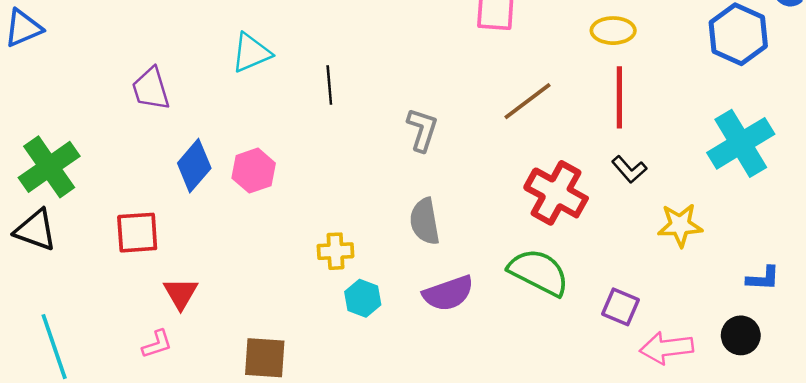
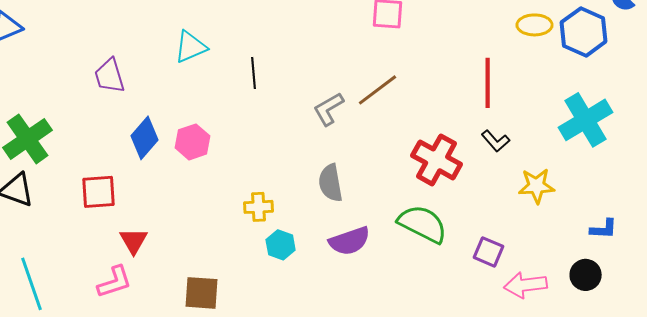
yellow ellipse: (613, 31) -> (535, 25), moved
brown line: (528, 101) -> (378, 90), moved
gray L-shape: (422, 130) -> (329, 109), turned -138
pink L-shape: (157, 344) -> (115, 282), size x1.4

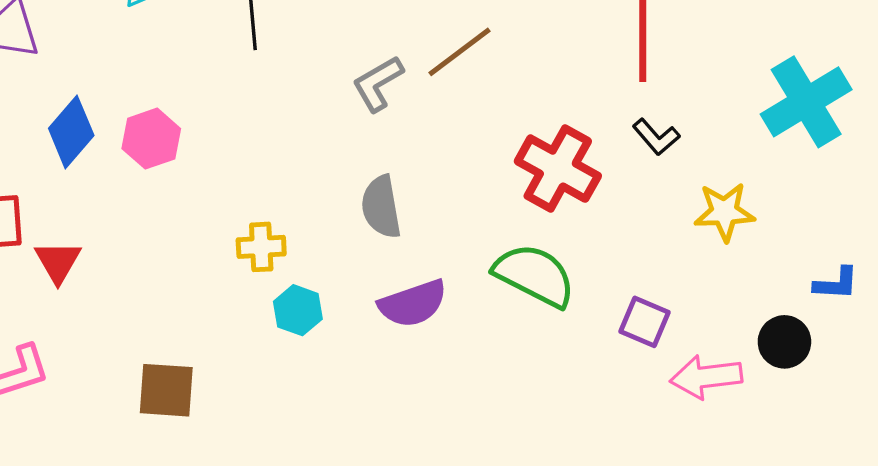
red triangle: (134, 241) -> (58, 262), moved
black circle: (586, 275) -> (784, 342), moved

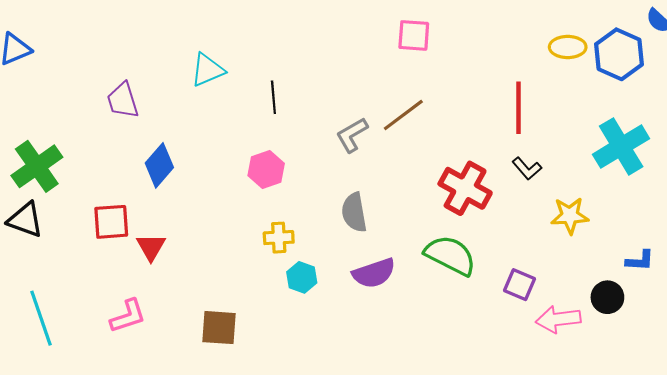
pink hexagon: (151, 139) -> (266, 169), moved

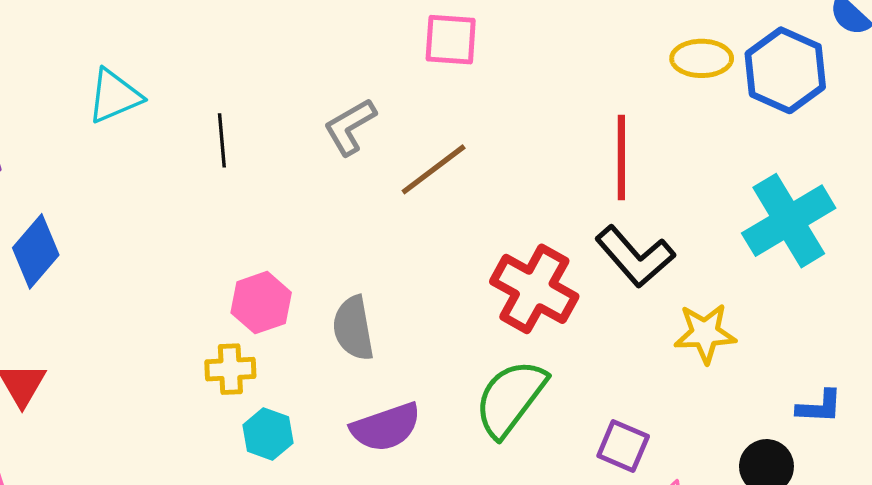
gray L-shape: (352, 135) -> (350, 127), moved
black L-shape: (527, 168) -> (635, 256), size x1.6
pink hexagon: (266, 169) -> (261, 303), moved
green semicircle: (450, 255) -> (510, 398), turned -80

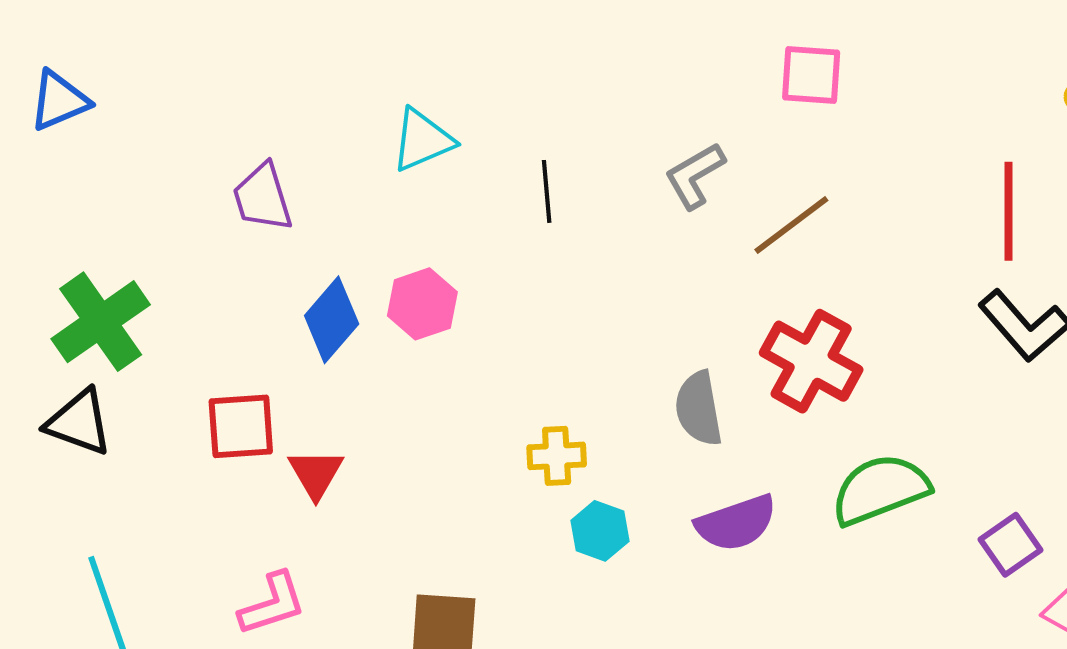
red cross: (534, 289) -> (811, 361), moved
pink hexagon: (261, 303) -> (422, 304), moved
green semicircle: (510, 398) -> (880, 489), turned 32
purple square: (623, 446) -> (1010, 545), turned 32

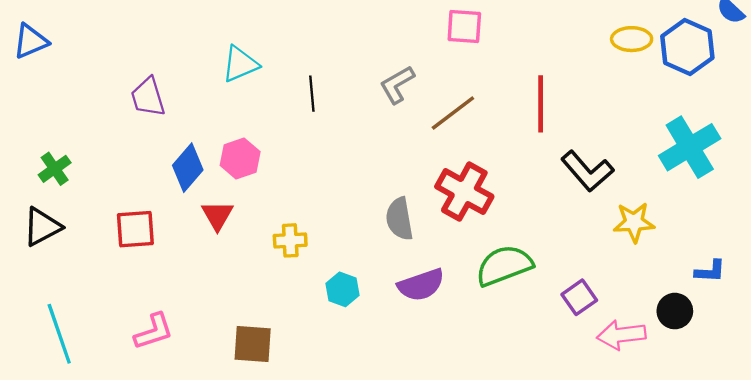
red line: (1009, 211) -> (541, 104), moved
green cross: (101, 322) -> (55, 169), size x0.6
black triangle: (79, 422) -> (42, 227), turned -48
yellow cross: (557, 456) -> (290, 240), moved
red triangle: (316, 474) -> (217, 215), moved

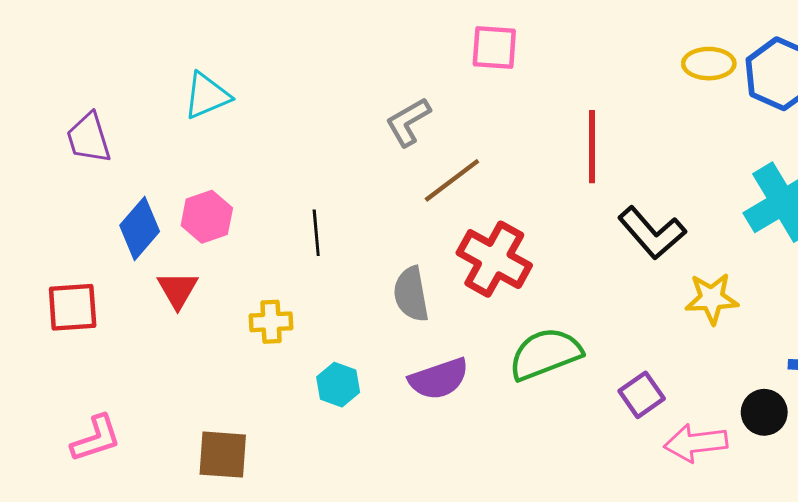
black line: (312, 94) -> (316, 233), moved
brown line: (453, 113) -> (452, 180), moved

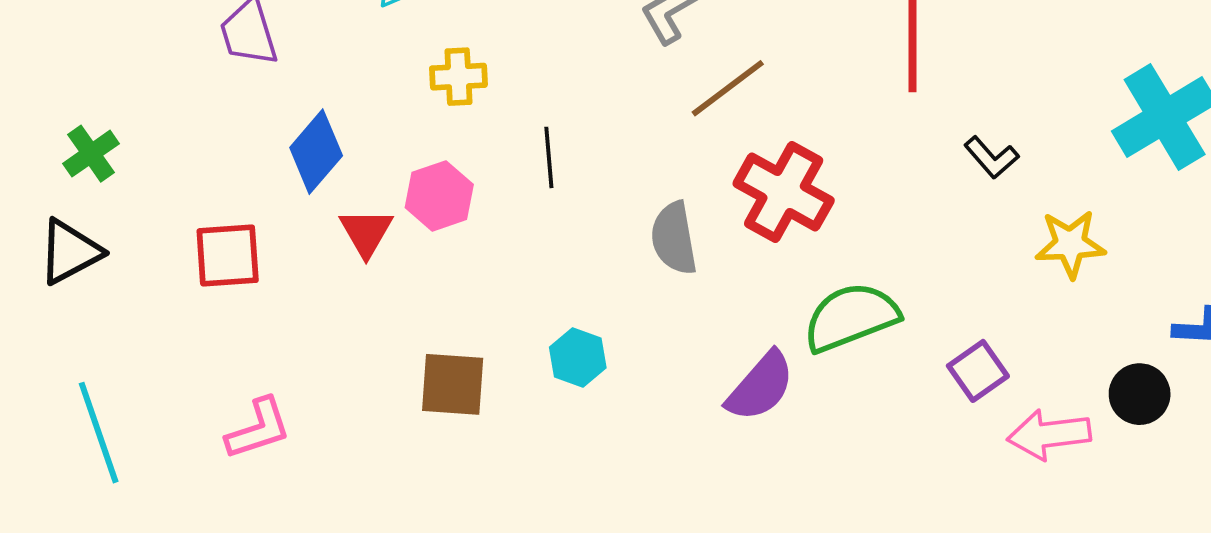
pink hexagon: (207, 217) -> (439, 196), moved
black L-shape: (652, 233) -> (991, 157), size x0.6
yellow cross: (271, 322) -> (458, 77), moved
purple semicircle: (439, 379) -> (761, 386), moved, turned -30
brown square: (223, 455) -> (453, 384), moved

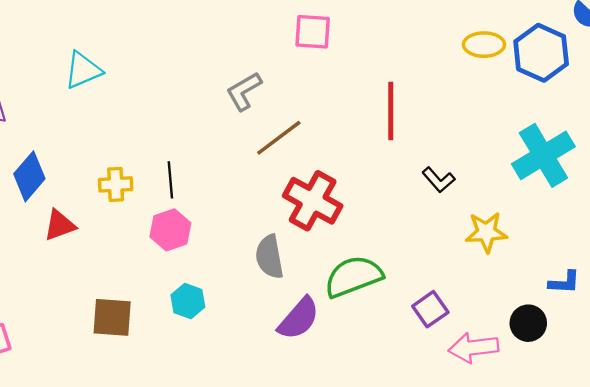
yellow cross: (458, 77) -> (116, 184), moved
pink hexagon: (439, 196) -> (170, 230), moved
red triangle: (366, 232) -> (60, 225), turned 40
gray semicircle: (674, 238) -> (269, 257), moved

